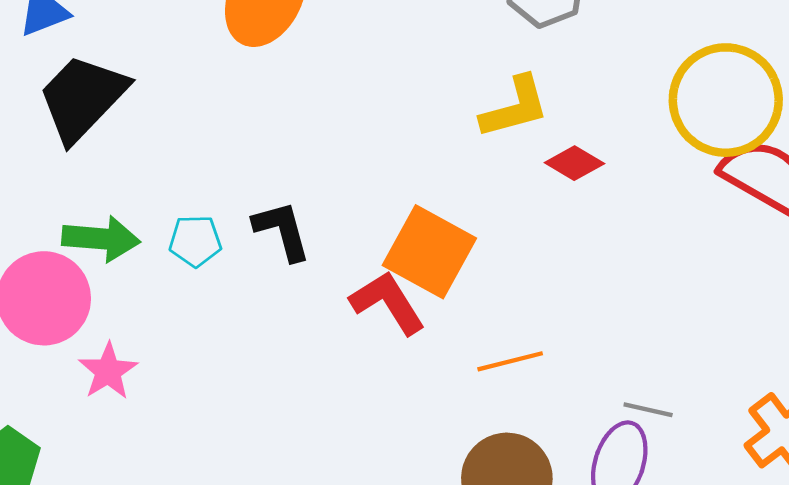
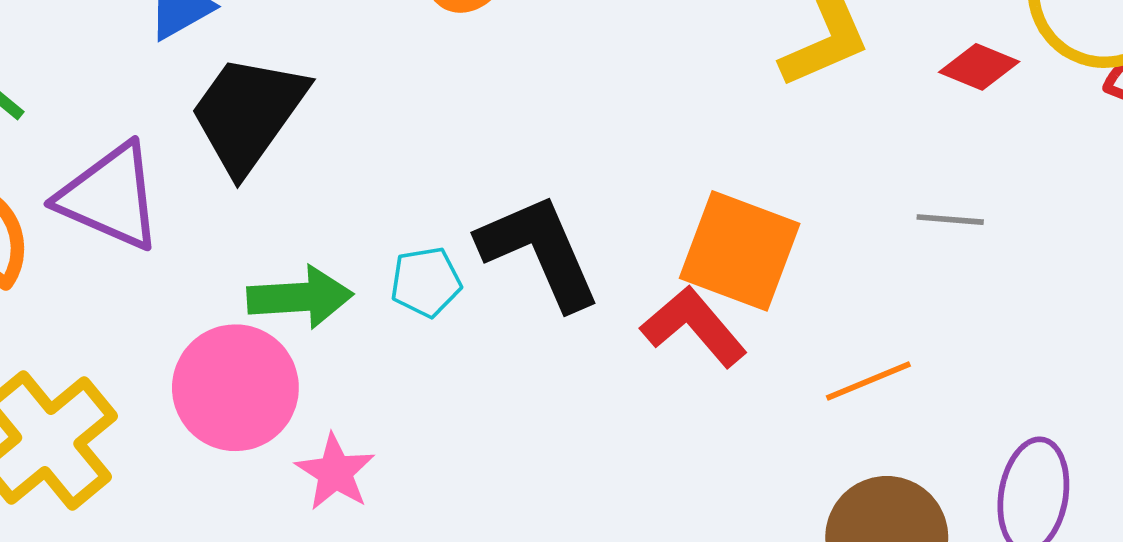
red diamond: (574, 163) -> (979, 67), moved
black L-shape: (282, 231) -> (539, 251), size x1.5
gray line: (648, 410) -> (950, 220), moved

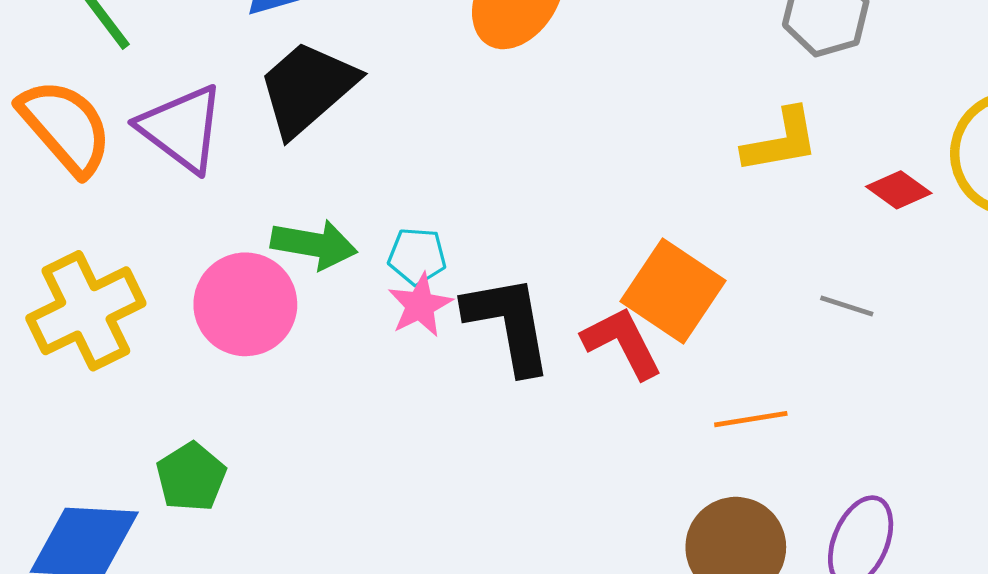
black L-shape: (539, 251) -> (509, 324), moved
pink star: (335, 472) -> (420, 305), moved

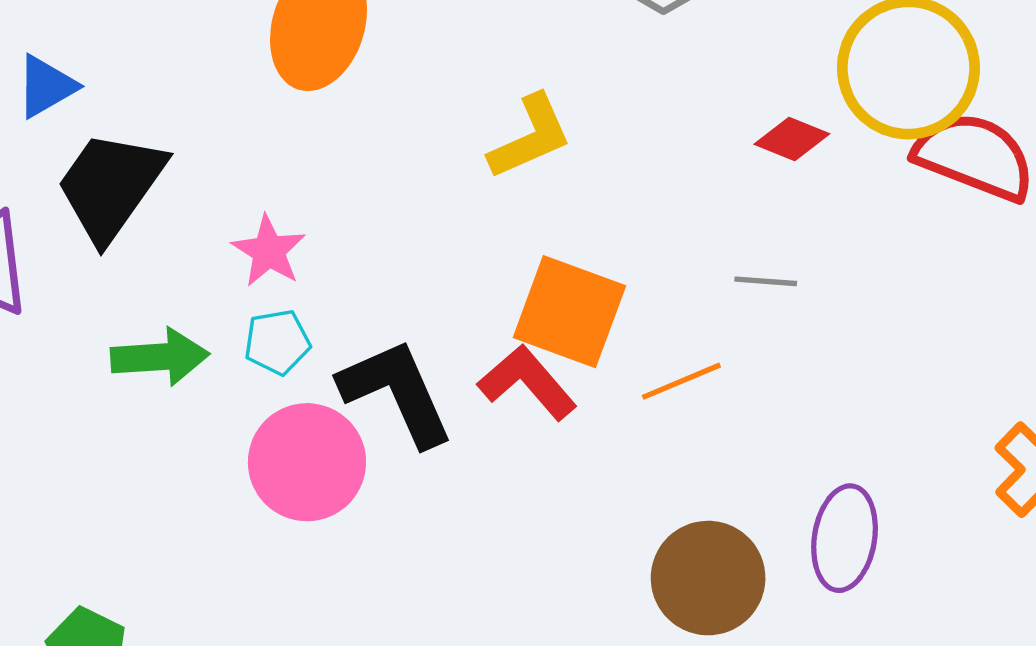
yellow L-shape: (781, 141) -> (530, 137), moved
pink circle: (245, 304) -> (307, 462), moved
pink star: (420, 305) -> (269, 251), moved
orange line: (751, 419) -> (681, 381), moved

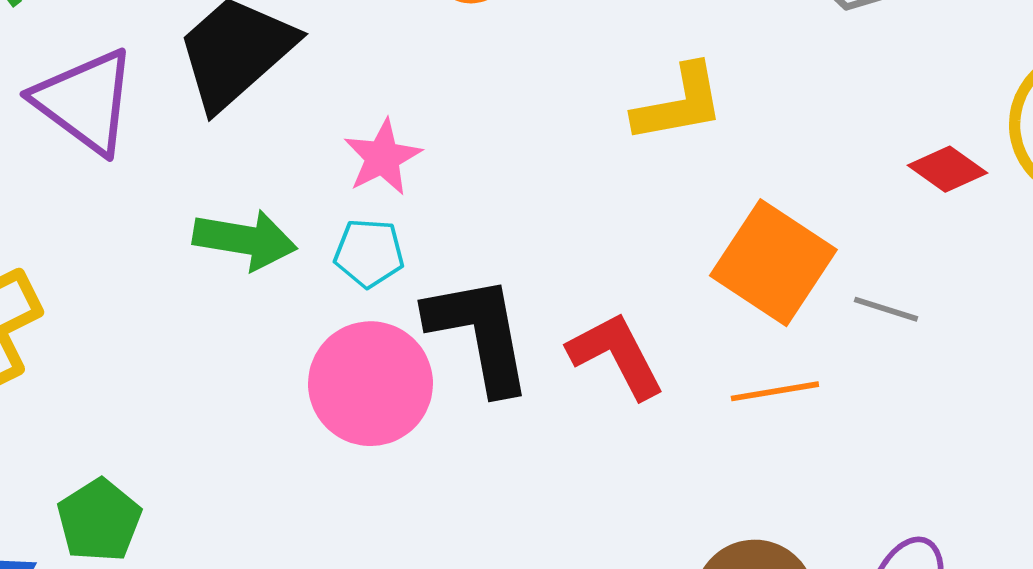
orange square: (569, 312) -> (773, 263), moved

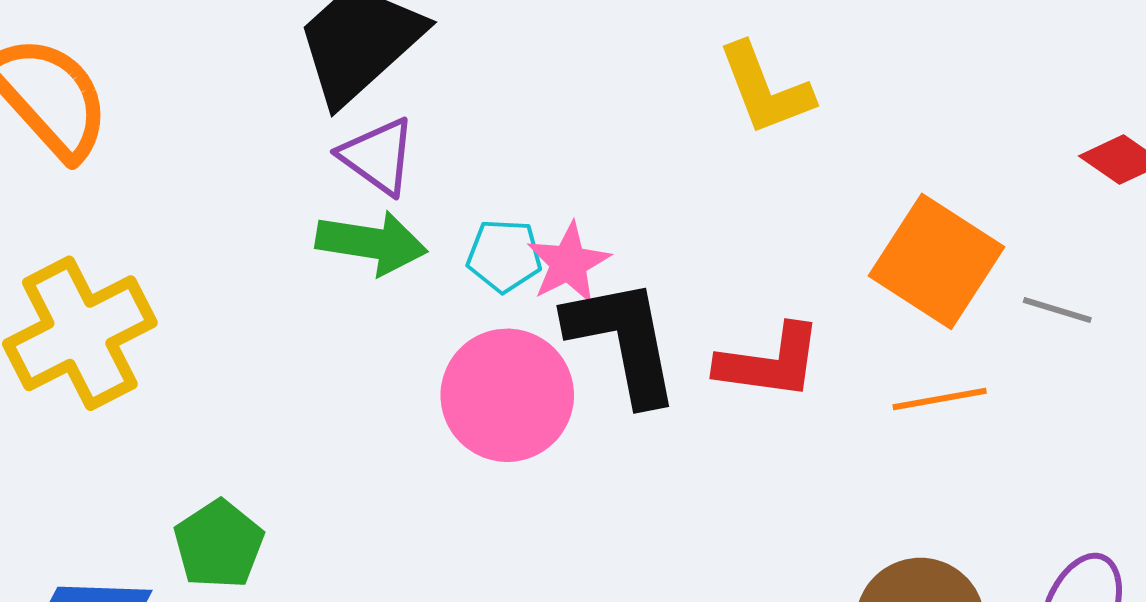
purple triangle: (85, 101) -> (378, 156), moved, size x0.7
yellow L-shape: (679, 104) -> (765, 89), moved, turned 80
pink star: (382, 157) -> (569, 263), moved
red L-shape: (616, 355) -> (770, 362), turned 126

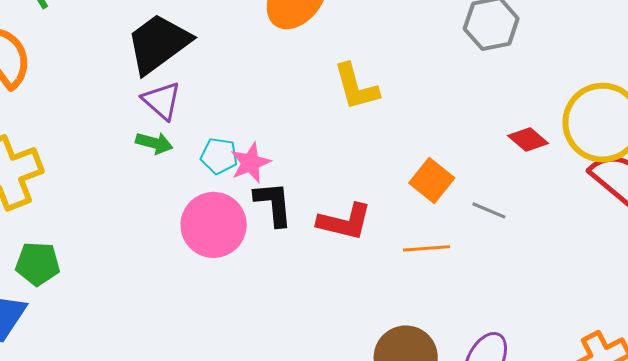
green arrow: (371, 243) -> (154, 143), size x0.7
orange square: (936, 261) -> (432, 180), size x0.7
black L-shape: (623, 341) -> (273, 204), size x0.7
green pentagon: (219, 544) -> (38, 264), moved, turned 30

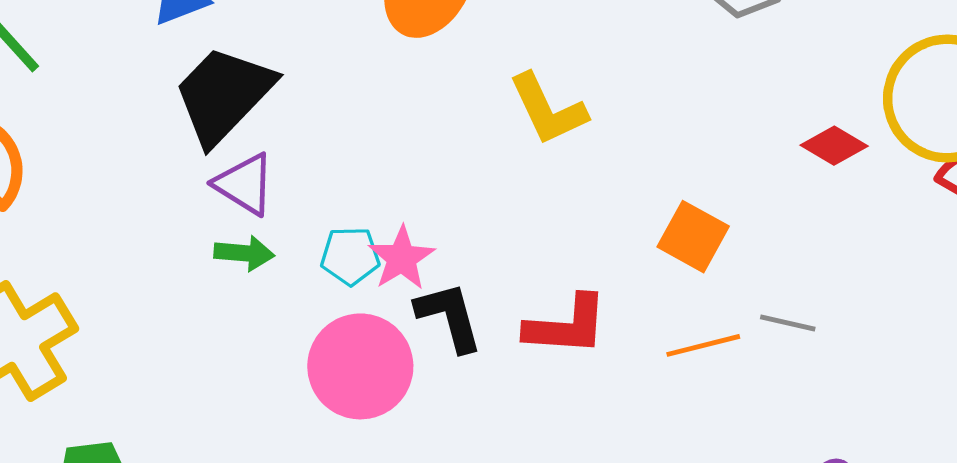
gray line: (489, 210) -> (788, 323), moved

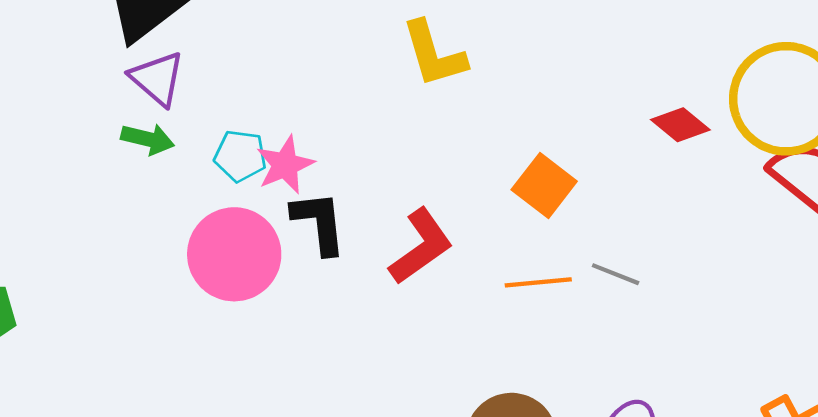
red L-shape: (566, 326) -> (421, 246), turned -48

